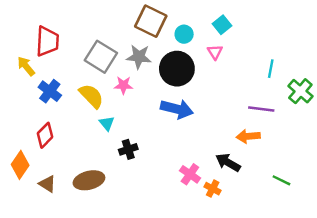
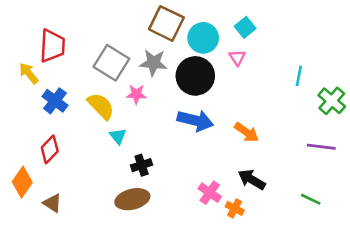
cyan circle: (184, 34) -> (203, 38), size x1.5
purple line: (261, 109) -> (321, 147), moved
orange arrow: (248, 136) -> (246, 132), moved, turned -140
brown ellipse: (89, 180) -> (132, 199), moved

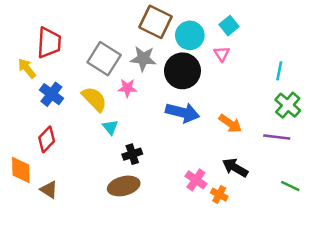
green cross: (332, 101) -> (288, 105), moved
purple line: (321, 147) -> (277, 137), moved
orange diamond: (22, 182) -> (21, 170), turned -36

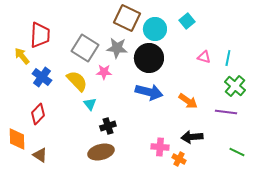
pink triangle: (222, 54) -> (204, 57), moved, turned -40
black arrow: (235, 168) -> (192, 137), turned -35
pink cross: (196, 180) -> (160, 147), turned -30

